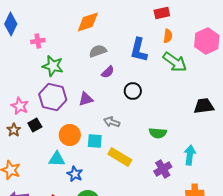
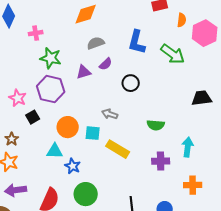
orange semicircle: (168, 36) -> (182, 20), moved
purple triangle: (86, 99) -> (84, 72), moved
brown star: (14, 130) -> (12, 139), moved
purple cross: (163, 169) -> (161, 161), turned 30

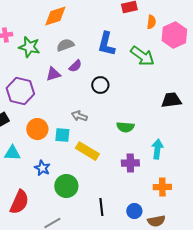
green star: (51, 58) -> (29, 47), moved
cyan triangle: (55, 151) -> (12, 153), moved
green circle: (86, 194) -> (66, 186), moved

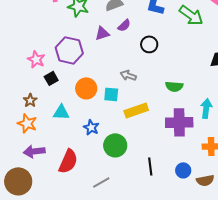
yellow rectangle: (87, 151) -> (136, 110), turned -50
purple cross: (130, 163) -> (179, 122), size x1.5

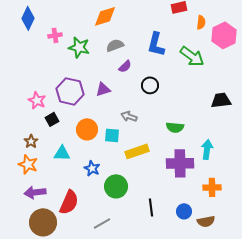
purple triangle: (102, 33) -> (103, 89), moved
brown circle: (18, 181) -> (43, 222), moved

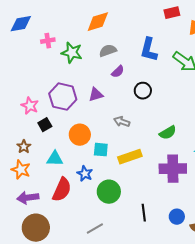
blue diamond: (28, 18) -> (21, 24), turned 55
green semicircle: (175, 127) -> (168, 133), turned -36
cyan square: (112, 135) -> (101, 150), moved
red semicircle: (69, 202) -> (62, 190), moved

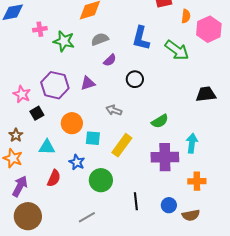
yellow rectangle: (130, 157) -> (122, 145), turned -35
red semicircle: (62, 190) -> (54, 178), size x0.7
purple arrow: (28, 198) -> (20, 186), turned 125

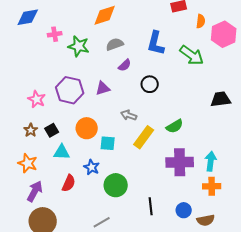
black square: (37, 113) -> (52, 130), moved
brown star: (16, 135) -> (31, 130), moved
cyan arrow: (192, 143) -> (211, 161), moved
yellow rectangle: (122, 145) -> (144, 137), moved

